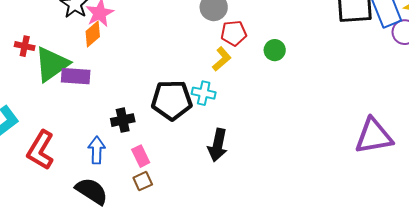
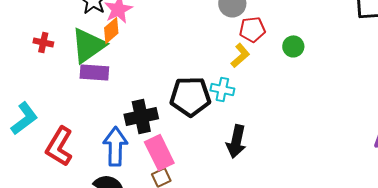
green triangle: (52, 64) -> (88, 45), moved
black cross: (123, 120) -> (141, 116), size x1.4
blue arrow: (97, 150) -> (115, 146), size x1.4
pink rectangle: (141, 156) -> (159, 152), size x1.6

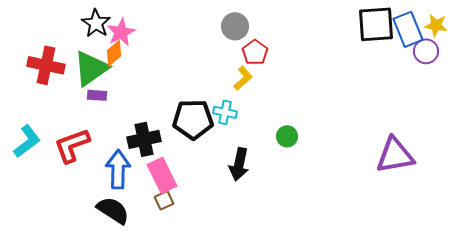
red pentagon: (252, 29) -> (255, 52), turned -30
red cross: (43, 42) -> (46, 65), size x1.8
green circle: (293, 46) -> (287, 136), moved
purple rectangle: (94, 72) -> (97, 95), size x0.7
red L-shape: (59, 146) -> (72, 145), moved, turned 39

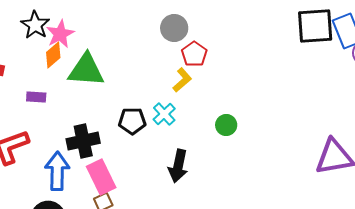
green triangle: (91, 68) -> (86, 70), moved, turned 39
cyan cross: (225, 112) -> (164, 114), turned 35
black pentagon: (193, 119) -> (132, 121), size x0.7
green circle: (287, 136) -> (226, 125), moved

